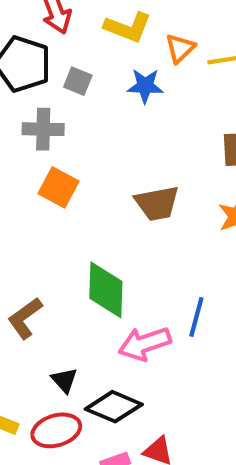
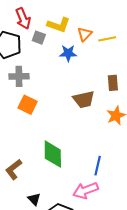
gray square: (78, 81) -> (39, 38), moved
brown trapezoid: (157, 203) -> (84, 99), moved
pink arrow: (145, 344) -> (86, 190), moved

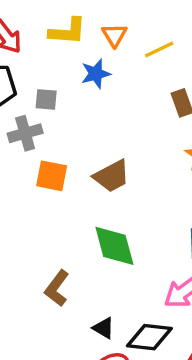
gray square: (39, 38) -> (46, 99), moved
yellow line: (107, 39) -> (159, 49), moved
brown trapezoid: (84, 99) -> (112, 176), moved

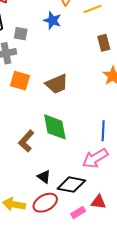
blue star: (96, 74) -> (52, 20), turned 30
brown L-shape: (57, 288) -> (26, 141), moved

